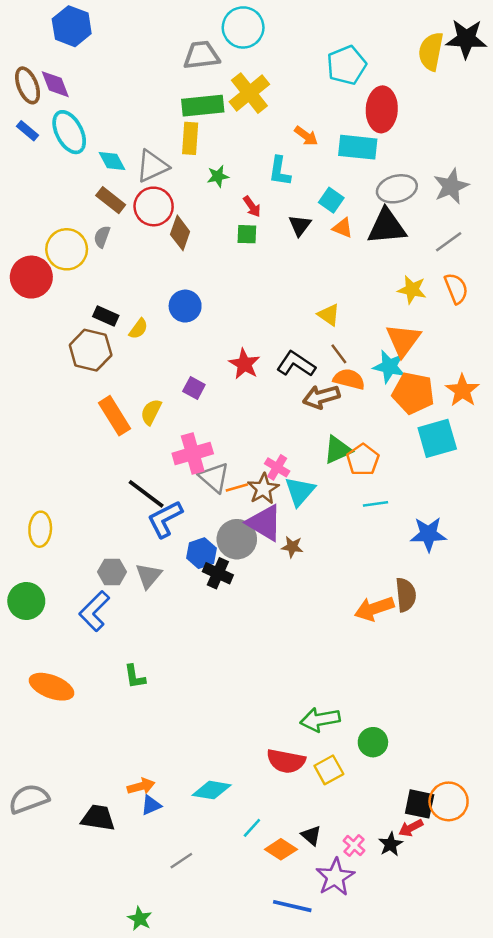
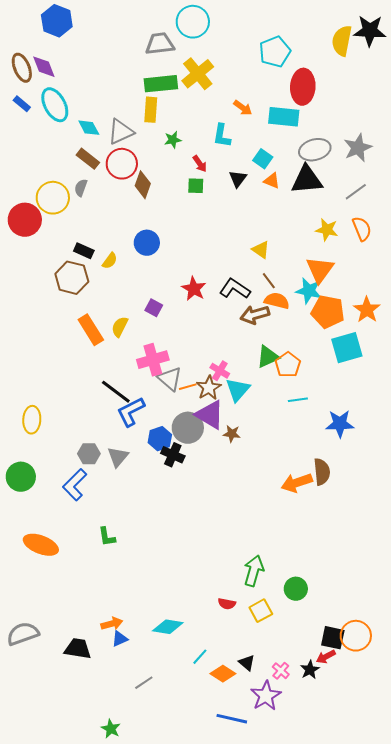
green arrow: (320, 719) -> (254, 571), turned 116
red semicircle: (286, 761) -> (227, 604), size x0.6

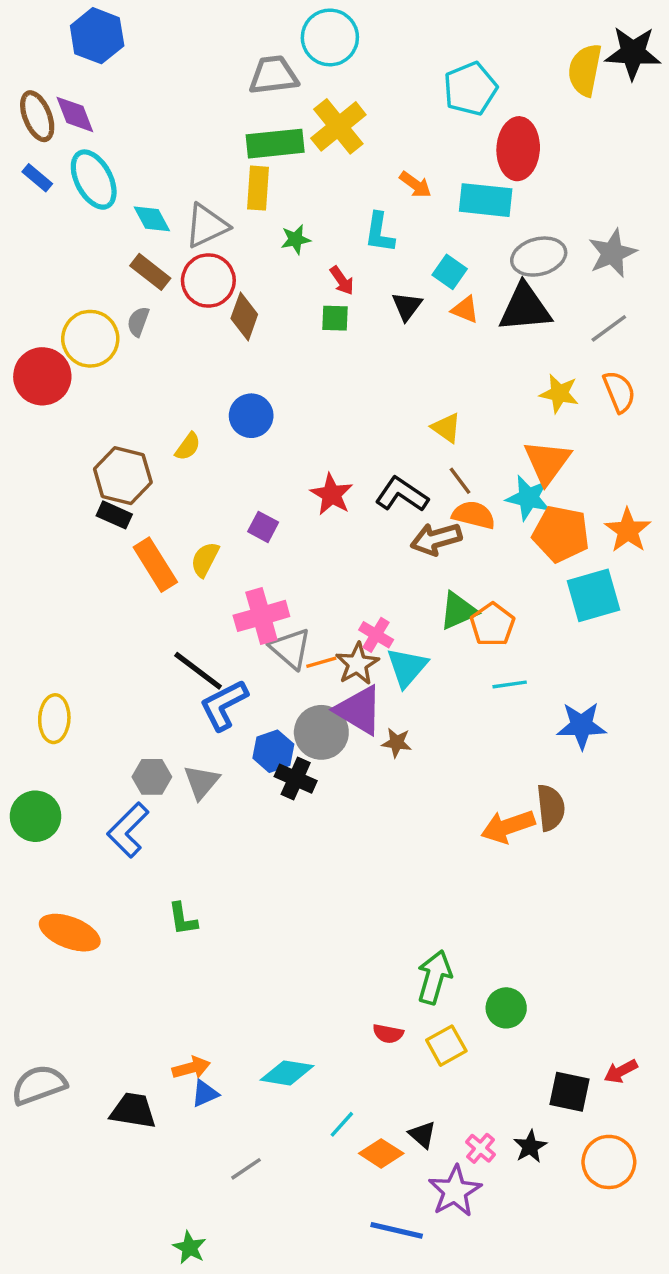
black rectangle: (84, 251) -> (114, 515), moved
orange circle: (356, 636) -> (609, 1162), moved
red arrow: (326, 657) -> (621, 1071), moved

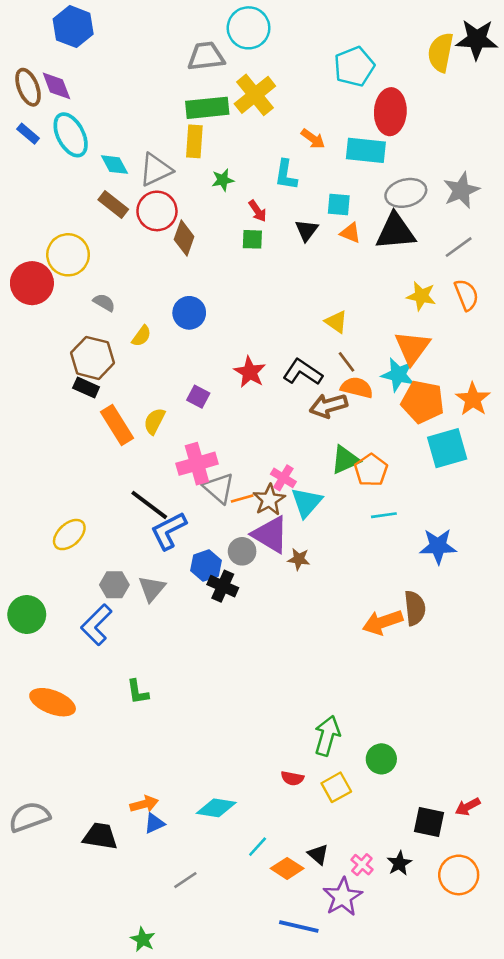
cyan square: (450, 272) -> (339, 205), turned -30
gray semicircle: (138, 322) -> (104, 302), moved, turned 100
yellow ellipse: (54, 719) -> (69, 535), moved, turned 44
gray circle: (321, 732) -> (242, 551), size x0.7

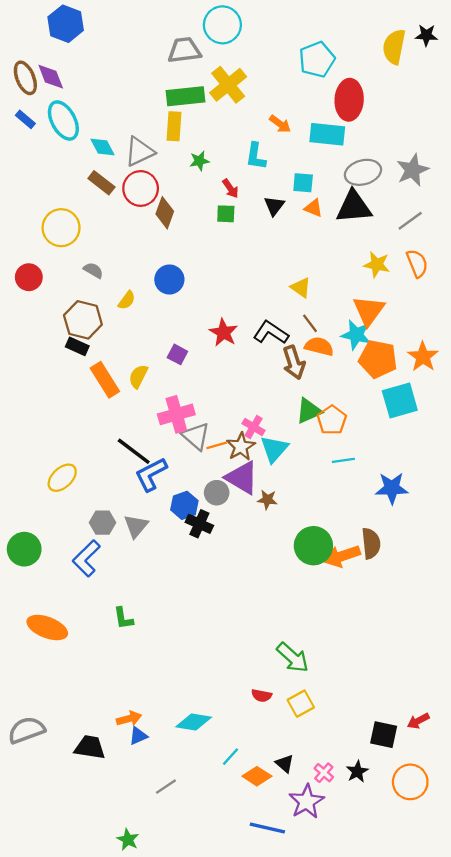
black star: (477, 39) -> (426, 35), size x0.6
red circle: (32, 283) -> (29, 277), moved, size x0.7
brown arrow: (328, 406) -> (294, 362), turned -92
green arrow: (327, 736) -> (293, 657), turned 116
green circle: (381, 759) -> (313, 546), moved, size x1.4

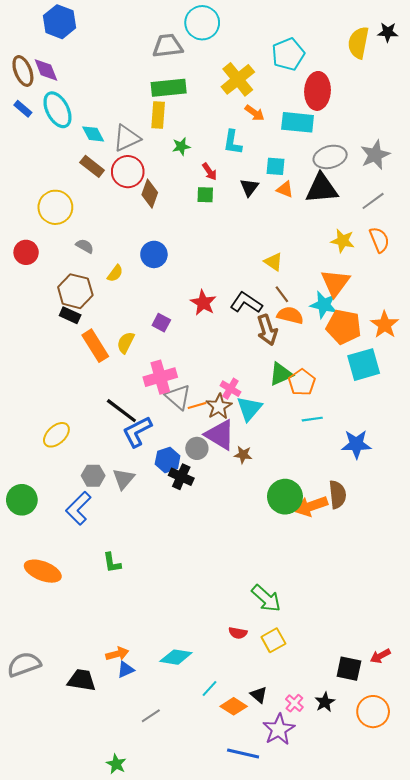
yellow cross: (228, 85) -> (238, 79), moved

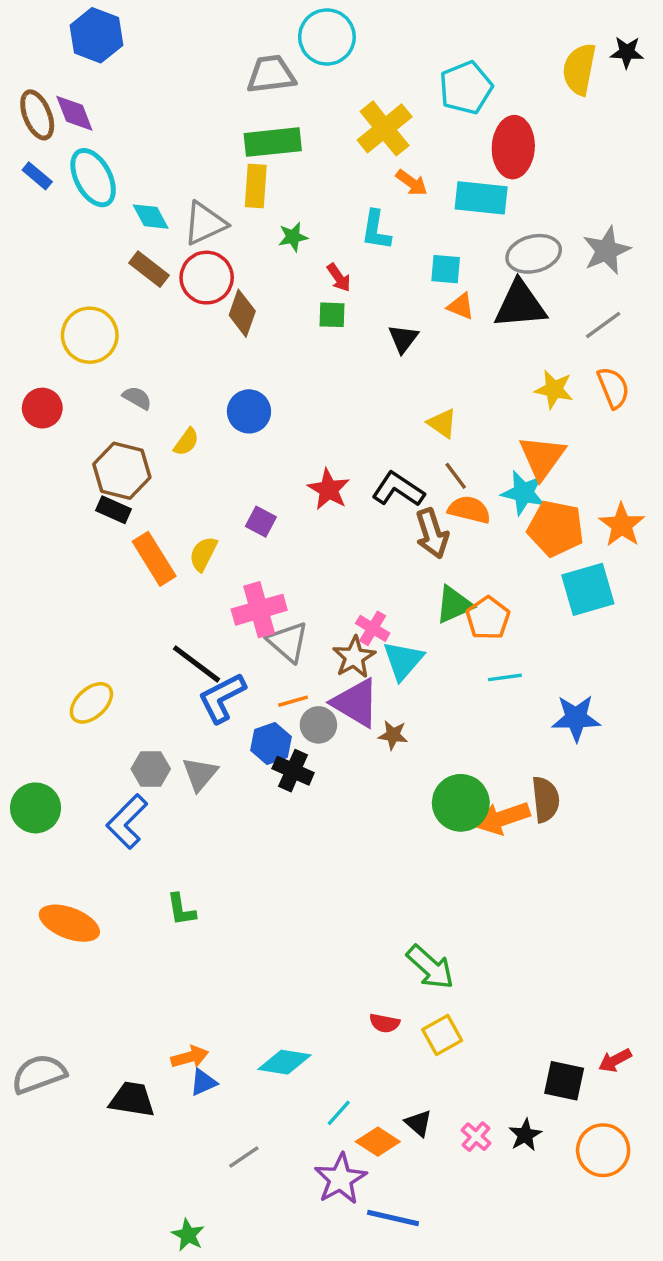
black triangle: (249, 187) -> (403, 339), moved
orange line: (197, 405) -> (293, 701), moved
purple star: (279, 729) -> (340, 1179), moved

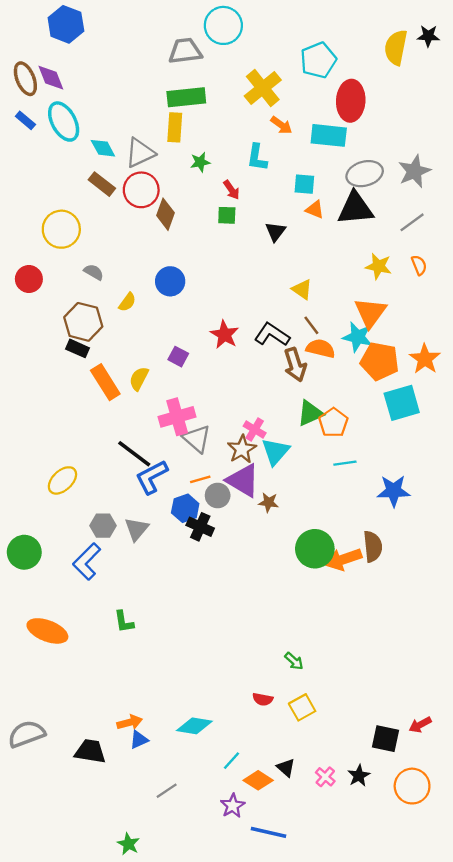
orange semicircle: (613, 388) -> (419, 265), size x0.7
green arrow: (430, 967) -> (294, 661), size x0.6
purple star: (340, 1179) -> (233, 806), size x0.7

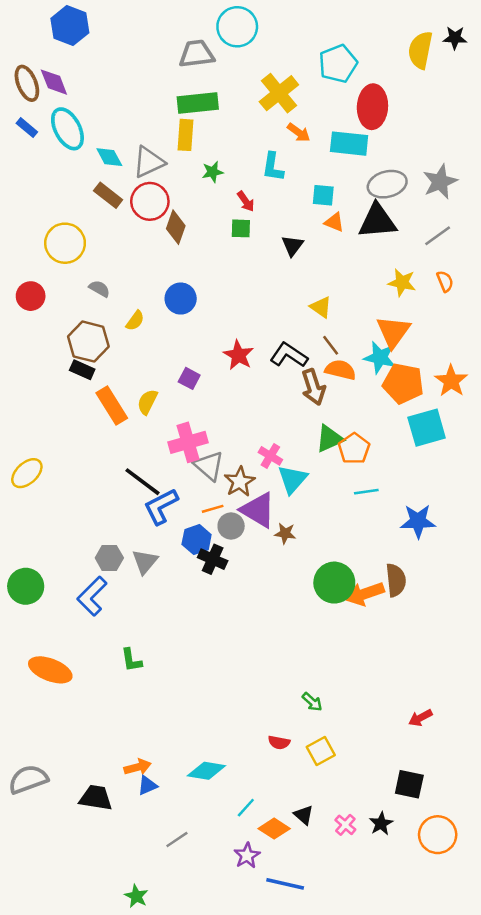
brown star: (242, 449) -> (240, 482), moved
yellow ellipse: (62, 480) -> (27, 473), moved
red arrow: (420, 725) -> (420, 718), moved

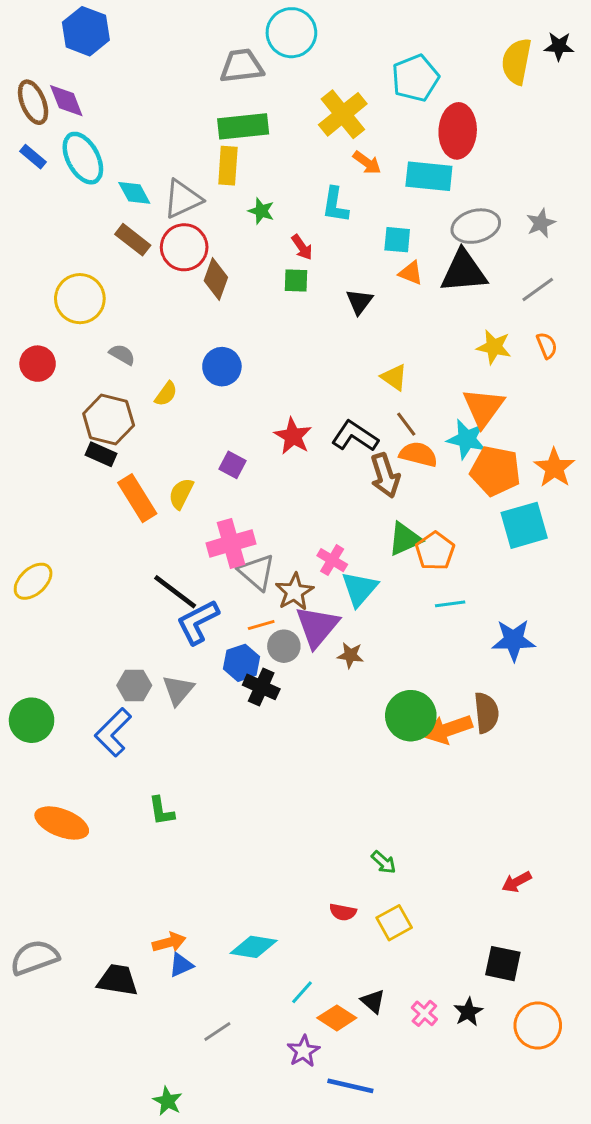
green star: (213, 172) -> (261, 211), turned 30
gray star: (440, 182) -> (541, 223), size x0.7
purple triangle: (258, 510) -> (317, 627), turned 39

